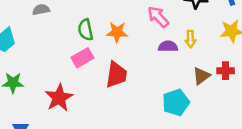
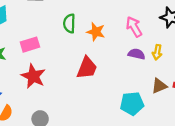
pink rectangle: (83, 58) -> (30, 45), moved
red star: (59, 98) -> (33, 76), turned -30

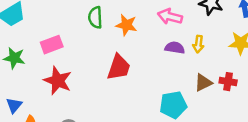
pink arrow: (134, 27) -> (170, 17), turned -42

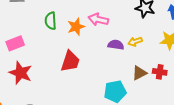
pink arrow: (170, 17) -> (98, 19), moved
orange star: (126, 25) -> (76, 27), turned -30
yellow arrow: (198, 44) -> (135, 42), turned 64

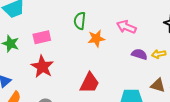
orange star: (76, 27) -> (96, 38), moved
red trapezoid: (70, 61) -> (89, 83), moved
brown triangle: (139, 73) -> (158, 85), turned 35

